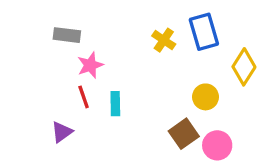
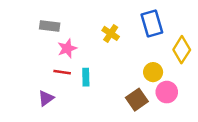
yellow cross: (164, 40) -> (111, 33), moved
red line: (84, 97) -> (62, 72), turned -63
pink circle: (217, 145) -> (167, 92), moved

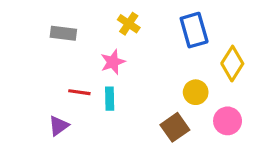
yellow cross: (111, 33) -> (129, 24), moved
pink star: (67, 48) -> (113, 62), moved
pink circle: (167, 92) -> (228, 121), moved

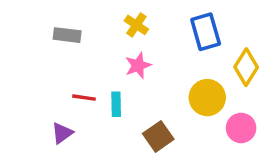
pink star: (113, 62) -> (138, 65), moved
yellow circle: (196, 92) -> (207, 98), size x1.4
brown square: (175, 127) -> (158, 136), moved

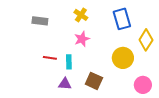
pink circle: (241, 128) -> (143, 85), moved
purple triangle: (62, 133) -> (65, 84), moved, turned 40
brown square: (158, 136) -> (94, 81), turned -30

